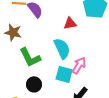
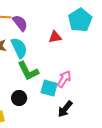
cyan semicircle: (62, 48) -> (19, 48), moved
green L-shape: (30, 57) -> (28, 71), moved

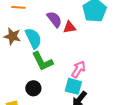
purple semicircle: (20, 23) -> (54, 19), moved
cyan square: (49, 88) -> (73, 86), moved

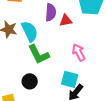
purple semicircle: (54, 19) -> (51, 12), turned 42
pink arrow: (78, 69) -> (79, 52), moved, turned -60

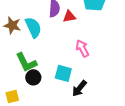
green L-shape: (39, 54) -> (26, 62), moved
cyan square: (70, 79) -> (63, 73), moved

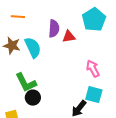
pink arrow: (82, 48) -> (93, 69), moved
cyan square: (63, 73) -> (94, 95), moved

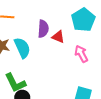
red triangle: (69, 37) -> (58, 37), turned 32
pink arrow: (93, 69) -> (81, 54), moved

